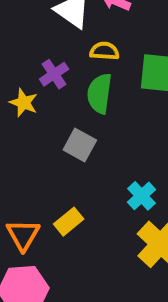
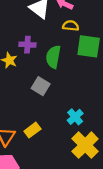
yellow semicircle: (104, 51) -> (71, 26), moved
purple cross: (54, 74) -> (27, 45), turned 35

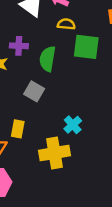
yellow rectangle: (32, 130) -> (18, 129), moved, turned -42
yellow cross: (85, 145) -> (55, 153), moved, turned 36

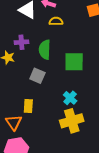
green square: (86, 47) -> (74, 62), moved
yellow cross: (55, 153) -> (72, 121), moved

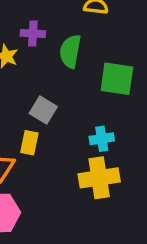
gray square: (37, 76) -> (43, 110), moved
cyan cross: (70, 98) -> (102, 139), turned 32

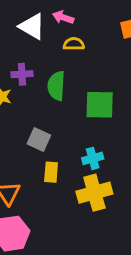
yellow rectangle: (29, 143) -> (51, 172), moved

